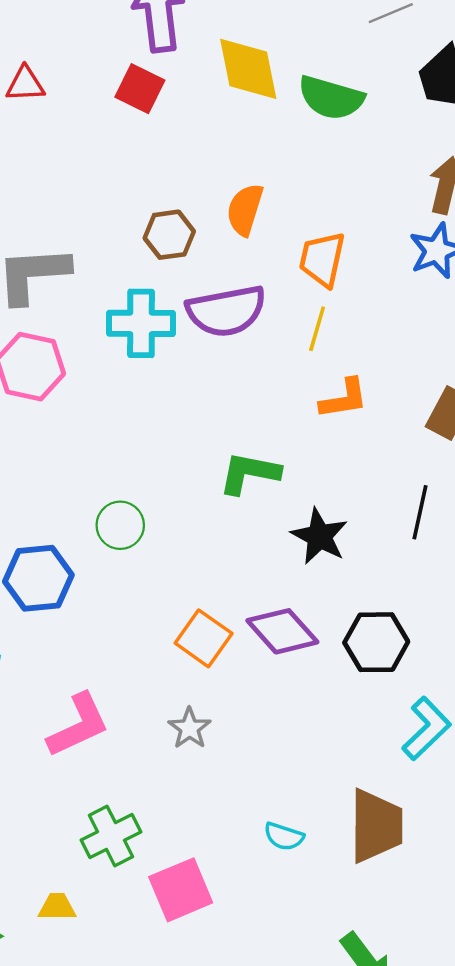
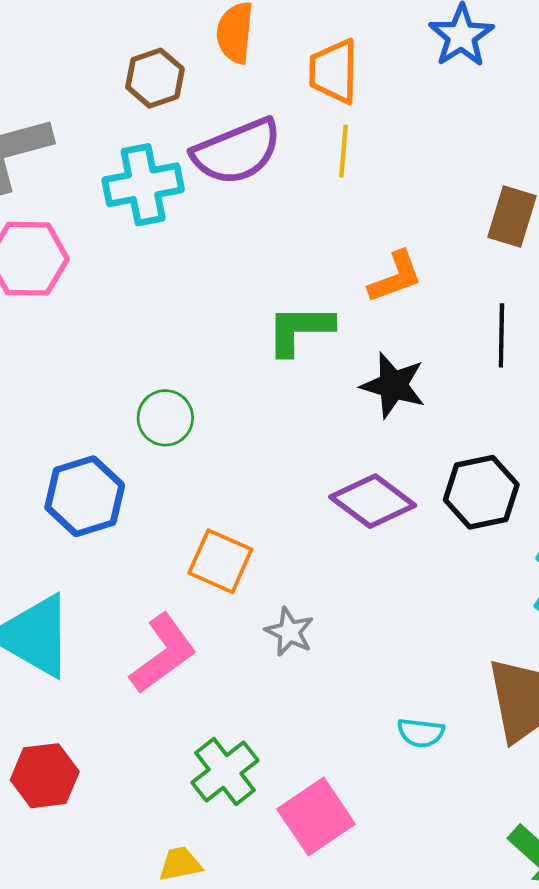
orange L-shape: (344, 399) -> (395, 277), moved
orange square: (204, 638) -> (220, 561), moved

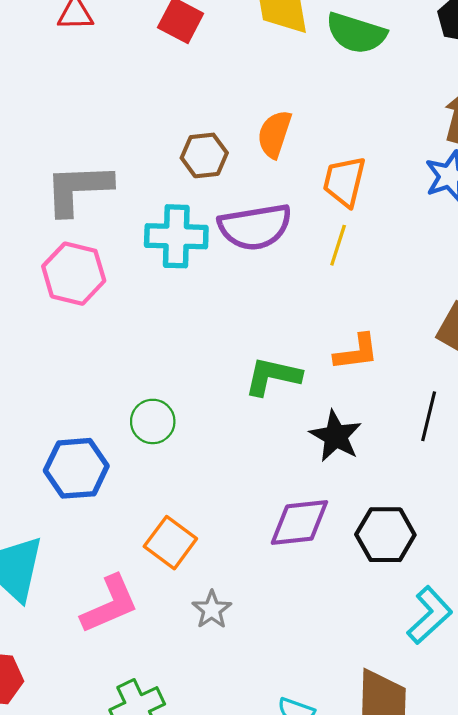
purple diamond: (373, 501) -> (299, 523), turned -56

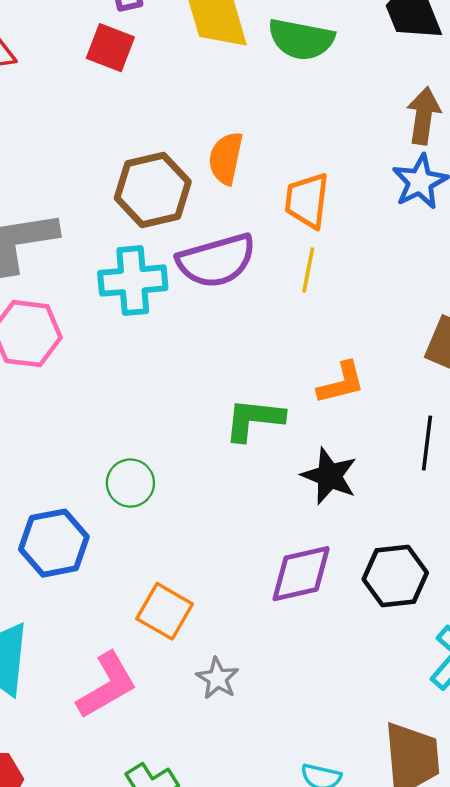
brown hexagon: (204, 155) -> (153, 190), size x1.5

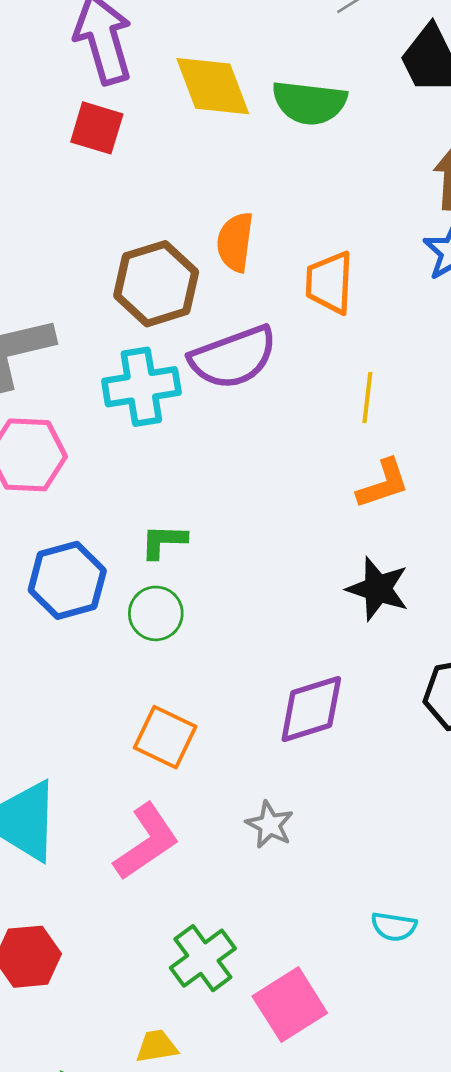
yellow line: (308, 270) -> (367, 398), moved
green L-shape: (254, 419) -> (164, 541), moved, size x0.7
blue hexagon: (54, 543) -> (67, 580), moved
purple diamond: (301, 574) -> (311, 709), moved
orange square: (165, 611) -> (165, 737), moved

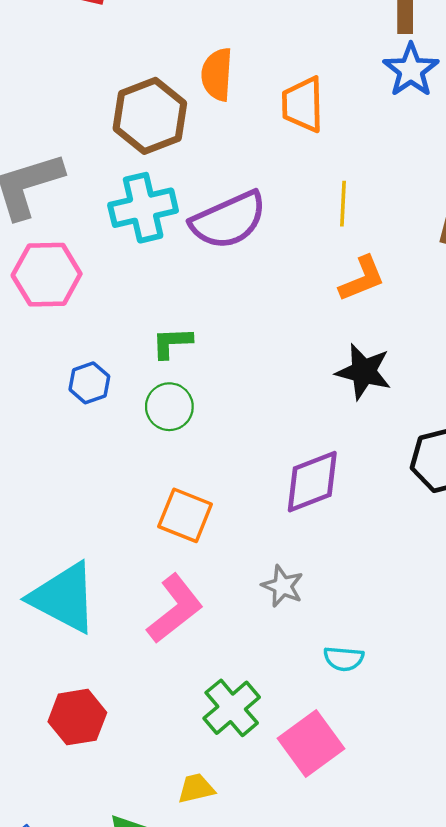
purple semicircle: (233, 357) -> (229, 220), moved
blue hexagon: (67, 580) -> (89, 383), size x0.6
cyan semicircle: (394, 927) -> (344, 659), moved

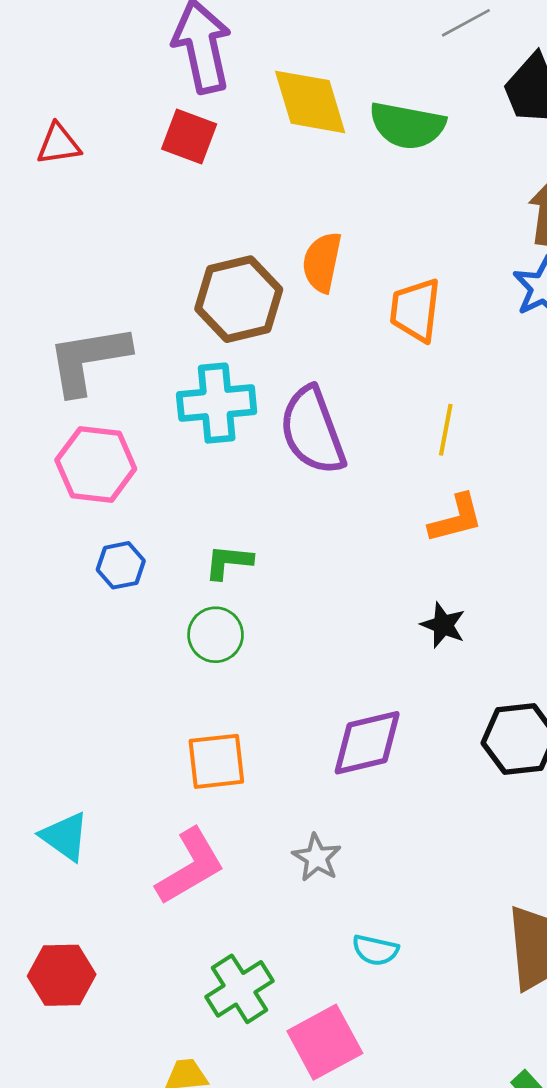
purple semicircle: (229, 220) -> (312, 431), turned 86
black star: (364, 372) -> (443, 625), size x0.7
blue hexagon: (89, 383) -> (121, 565), moved
orange square: (185, 515) -> (216, 761), turned -36
cyan triangle: (64, 598) -> (65, 836), size x0.6

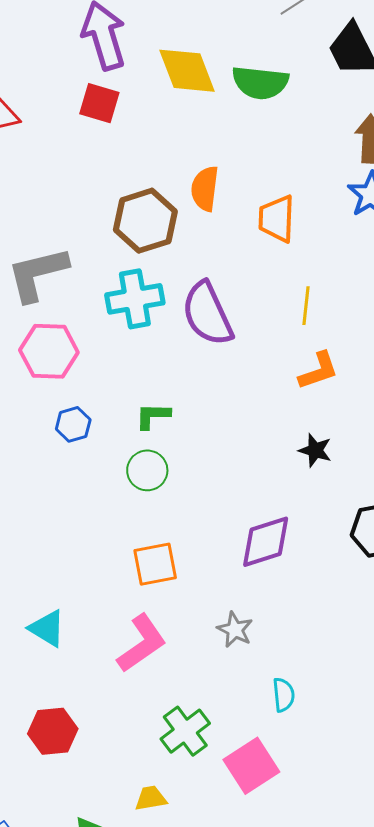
cyan semicircle: (375, 950) -> (284, 695), turned -104

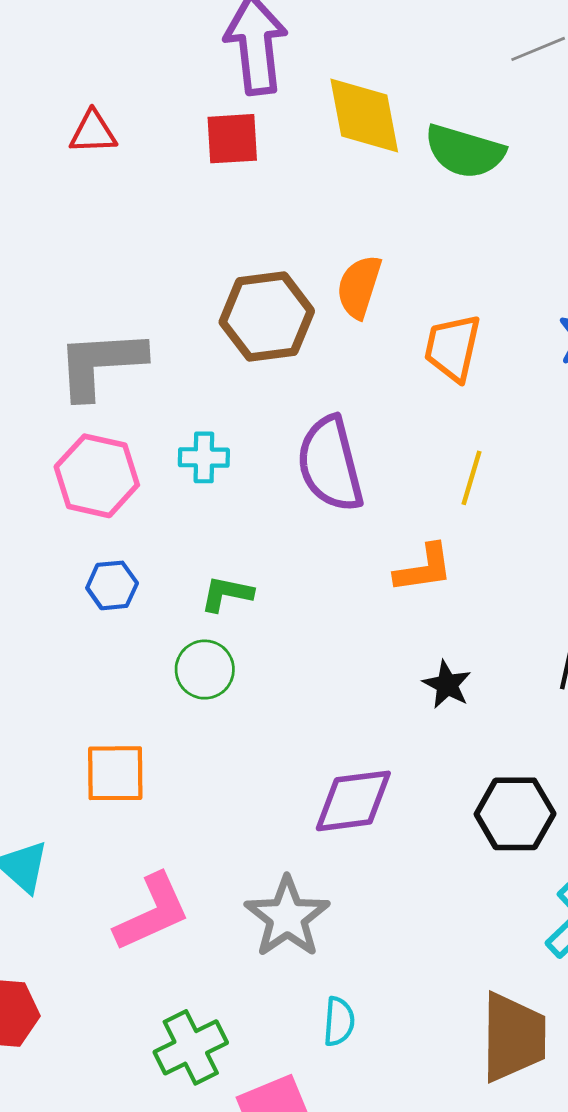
red square: (99, 103) -> (232, 139), turned -30
cyan cross: (135, 299) -> (204, 457), moved, size x0.6
orange L-shape: (319, 371) -> (424, 568), moved
orange square: (155, 564) -> (115, 773), moved
gray star: (235, 630) -> (287, 917), size x1.6

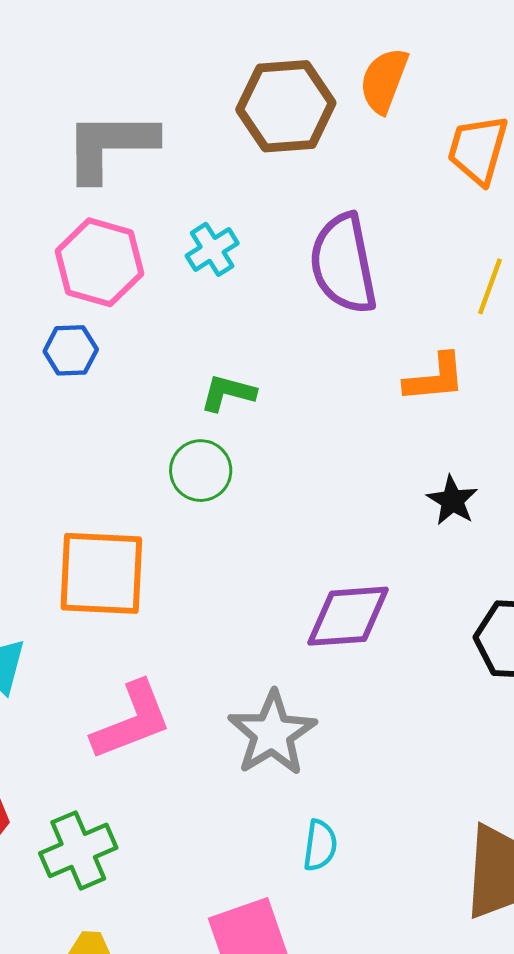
cyan cross: (204, 457) -> (212, 249), turned -36
blue hexagon: (112, 585) -> (71, 350), moved
orange square: (115, 773) -> (101, 573), size x1.4
green cross: (191, 1047) -> (78, 850), moved

